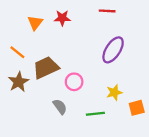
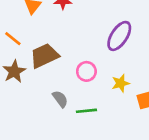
pink circle: (74, 82) -> (86, 71), moved
green line: (95, 114) -> (86, 111), moved

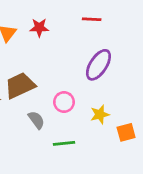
gray semicircle: (60, 99) -> (36, 120), moved

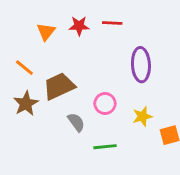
red line: (92, 19) -> (112, 23), moved
purple ellipse: (98, 65) -> (141, 65), turned -36

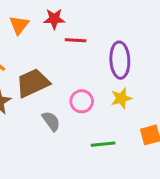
red line: (112, 23) -> (76, 40), moved
yellow star: (142, 116) -> (121, 98), moved
green line: (105, 147) -> (103, 144), moved

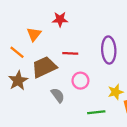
orange triangle: (19, 25) -> (34, 34), moved
red line: (76, 40) -> (70, 53), moved
yellow star: (121, 98) -> (116, 92), moved

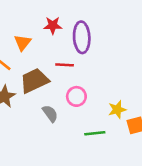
purple ellipse: (109, 50) -> (82, 37), moved

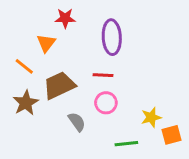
red star: (53, 25) -> (65, 18), moved
red line: (65, 65) -> (103, 75), moved

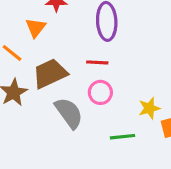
gray semicircle: (77, 122) -> (69, 113), size x1.5

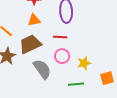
orange triangle: (36, 28) -> (34, 20), moved, turned 40
yellow star: (149, 108) -> (84, 63), moved

